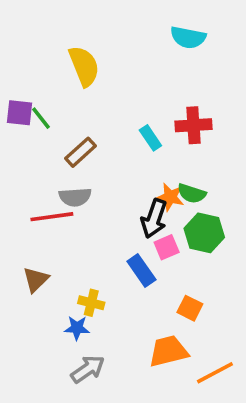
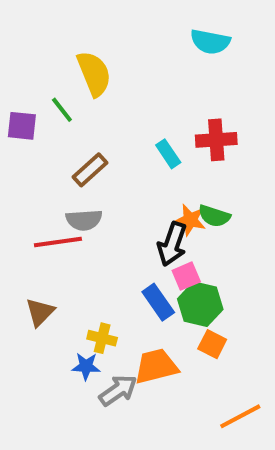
green line: (41, 118) -> (62, 110), moved
green hexagon: (204, 233) -> (200, 304), moved
orange trapezoid: (168, 351) -> (156, 366), moved
gray arrow: (88, 369) -> (118, 390), moved

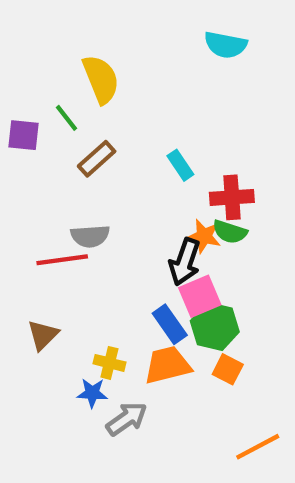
red cross: (216, 140) -> (232, 197), moved
brown rectangle: (90, 170) -> (97, 159), moved
pink square: (186, 276) -> (200, 296), size x1.4
orange trapezoid: (156, 366) -> (167, 365), moved

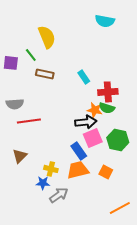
brown rectangle: (97, 159) -> (45, 74), turned 54
gray semicircle: (90, 236) -> (15, 104), moved
black arrow: (185, 262) -> (86, 122), turned -115
green hexagon: (215, 326) -> (118, 140), moved

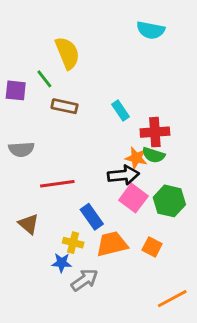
red line: (29, 121) -> (57, 184), moved
pink square: (93, 138) -> (133, 198), turned -30
blue rectangle: (79, 151) -> (92, 217), moved
brown triangle: (20, 156) -> (29, 224), turned -35

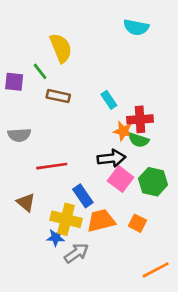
orange star: (136, 158) -> (123, 131), moved
yellow cross: (73, 243) -> (66, 219), size x1.6

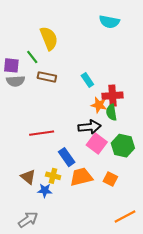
gray semicircle: (19, 135) -> (16, 81), moved
green semicircle: (139, 140) -> (111, 112), turned 63
brown triangle: (26, 202) -> (28, 177), moved
yellow cross: (66, 219) -> (53, 176), size x0.6
gray arrow: (76, 253) -> (28, 220), moved

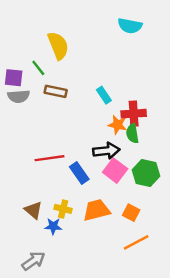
blue rectangle: (67, 157) -> (79, 173), moved
orange line: (125, 216) -> (136, 242), moved

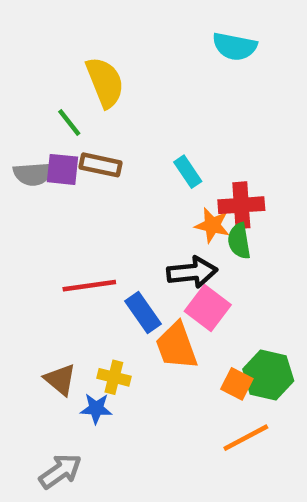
purple square: (14, 78) -> (63, 169), moved
green hexagon: (146, 173) -> (268, 375), moved
orange trapezoid: (97, 210) -> (177, 346), moved, turned -96

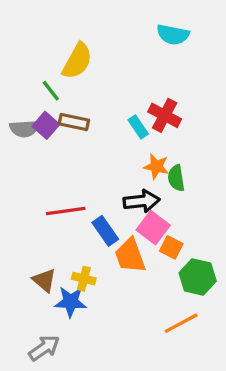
yellow semicircle: (105, 82) -> (77, 61), turned 51
purple square: (63, 169) -> (46, 125), turned 35
red cross: (241, 205) -> (165, 115), moved, turned 32
orange square: (237, 384) -> (171, 247), moved
blue star: (96, 409) -> (71, 302), size x1.4

